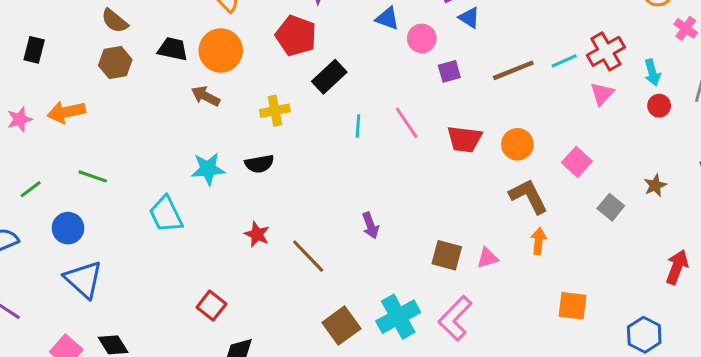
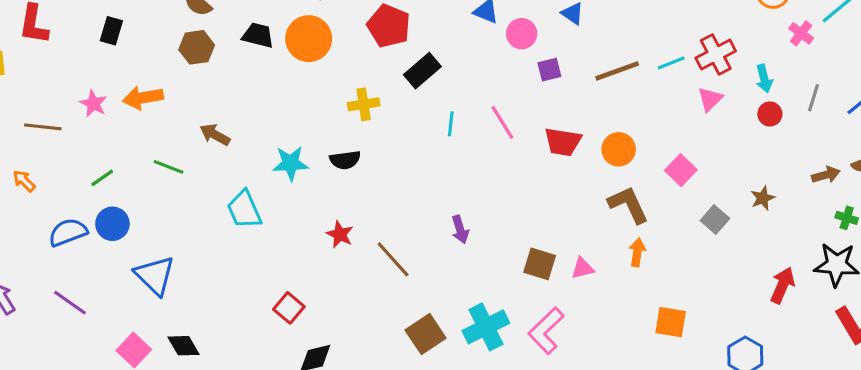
brown arrow: (205, 96) -> (215, 135), moved
pink star: (20, 119) -> (93, 104), turned -30
blue circle: (68, 228) -> (112, 224), moved

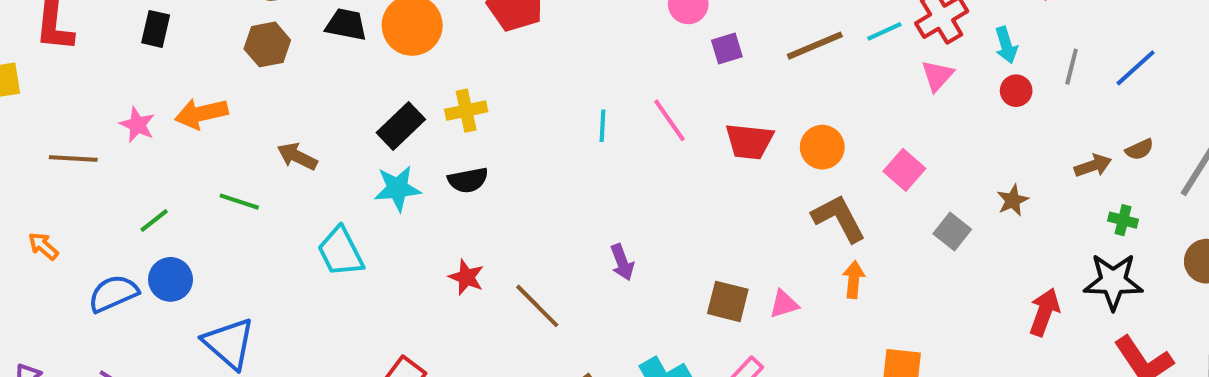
black rectangle: (422, 71) -> (401, 126), moved
yellow cross: (364, 104) -> (466, 111), moved
orange arrow: (24, 181) -> (43, 246), moved

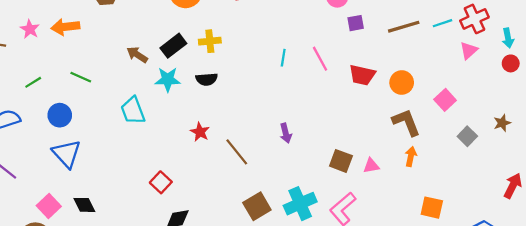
brown arrow: (297, 156) -> (137, 55), moved
blue circle: (171, 279) -> (60, 115), moved

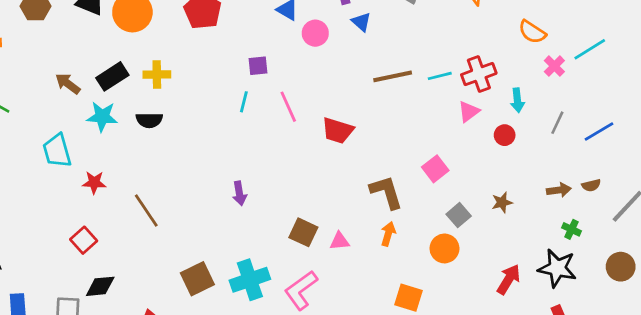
purple square: (356, 23) -> (258, 66), moved
red circle: (511, 63) -> (505, 135), moved
orange circle: (402, 83) -> (444, 248), moved
red star: (200, 132) -> (94, 182), moved, turned -30
brown line: (237, 152) -> (146, 210), moved

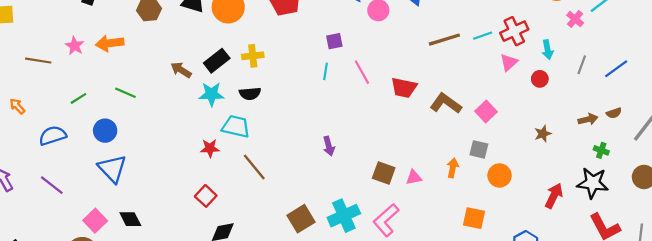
cyan trapezoid: (57, 151) -> (236, 127), moved, turned 124
brown L-shape: (386, 192) -> (446, 103), moved, turned -32
gray square: (459, 215) -> (479, 149), moved, turned -30

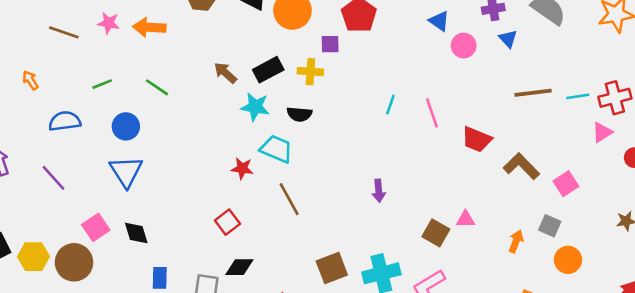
purple square: (334, 41) -> (330, 44), moved
pink star: (75, 46) -> (109, 23), turned -30
pink triangle: (414, 177) -> (466, 219), moved

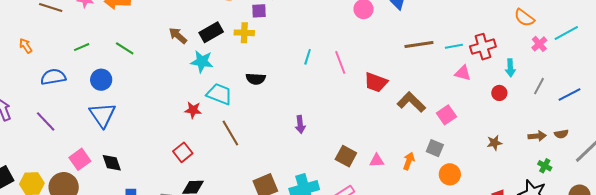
black semicircle: (299, 114) -> (256, 79), moved
pink triangle: (602, 132) -> (463, 73), moved, turned 48
pink triangle: (466, 219) -> (377, 161), moved

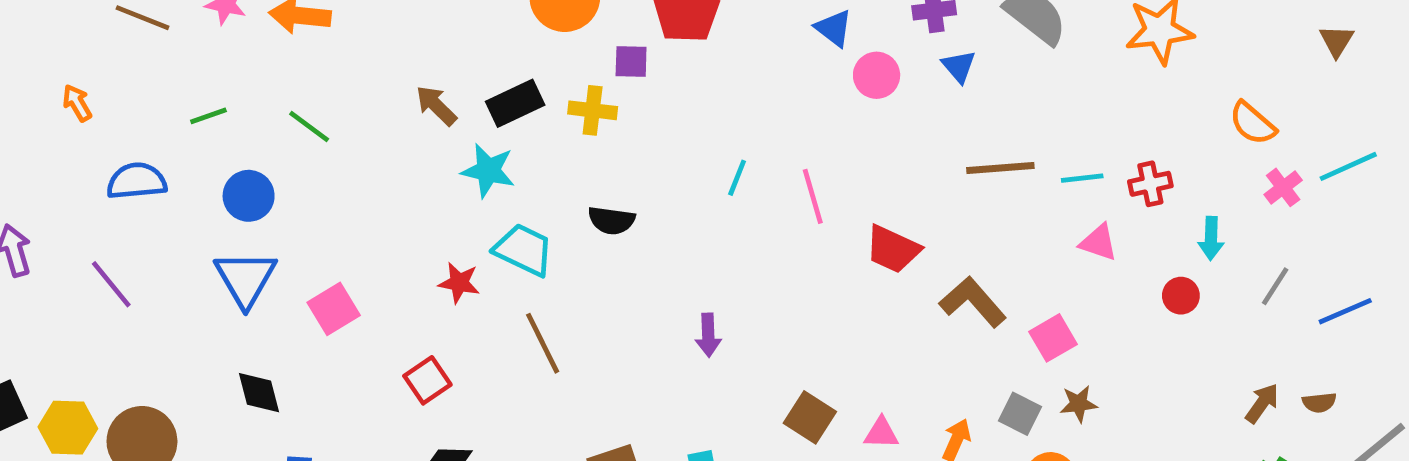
red cross: (483, 47) -> (1150, 184), size x0.7
brown arrow: (537, 136) -> (1262, 403), turned -54
brown star: (494, 143) -> (1079, 404), moved
pink square: (80, 159) -> (334, 309), moved

